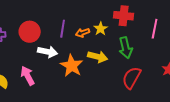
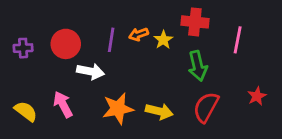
orange arrow: (83, 33) -> (139, 34), moved
yellow arrow: (98, 57) -> (159, 111), moved
orange star: (72, 66) -> (118, 109), moved, turned 30

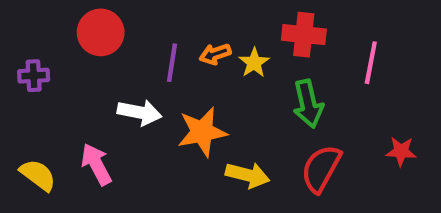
red circle: (66, 44) -> (101, 32), moved
red star: (257, 96) -> (401, 151), turned 30
orange star: (118, 109) -> (202, 132), moved

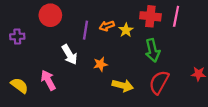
pink line: (371, 63) -> (176, 16), moved
white arrow: (140, 112) -> (70, 55), turned 48
orange star: (202, 132) -> (100, 64), size x0.6

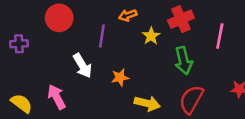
red cross: (150, 16) -> (181, 19), turned -30
pink line: (176, 16) -> (220, 36), moved
orange arrow: (107, 26) -> (128, 15), moved

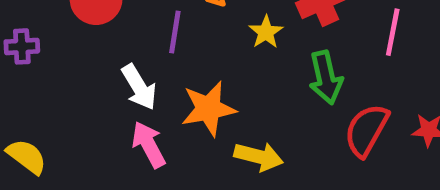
orange star: (120, 77) -> (208, 109), size x1.6
pink arrow: (57, 97) -> (149, 145), moved
red semicircle: (191, 99) -> (366, 130), moved

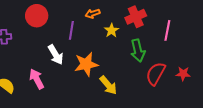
pink arrow: (149, 145) -> (37, 79), moved
yellow arrow: (259, 157) -> (108, 85), turned 36

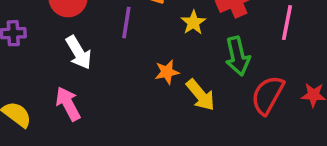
white arrow: (56, 55) -> (79, 53), moved
orange star: (86, 64) -> (167, 72), moved, size x0.6
yellow arrow: (108, 85) -> (200, 95), moved

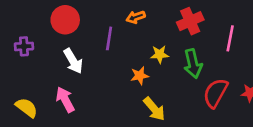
yellow star: (193, 23) -> (160, 54), moved, turned 30
yellow arrow: (200, 95) -> (154, 109), moved

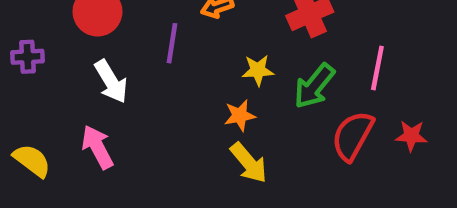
pink line: (230, 38) -> (377, 68), moved
green arrow: (193, 64) -> (314, 86), turned 52
orange star: (140, 76) -> (240, 115), moved

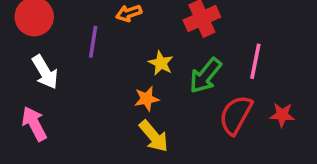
yellow star: (258, 70) -> (161, 63), turned 30

